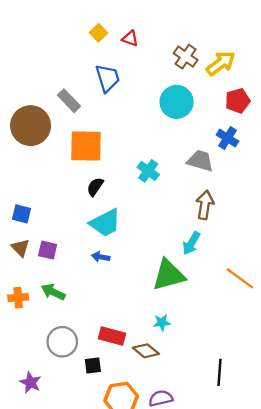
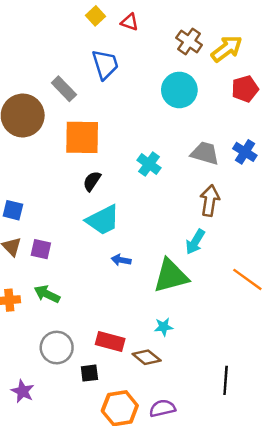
blue cross: (227, 138) -> (245, 152), moved
blue arrow: (101, 257) -> (121, 260), moved

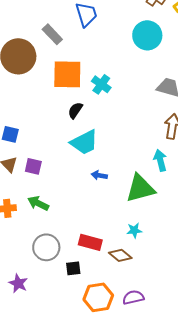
cyan cross: (149, 164) -> (101, 84), moved
cyan arrow: (195, 242) -> (160, 160), turned 135

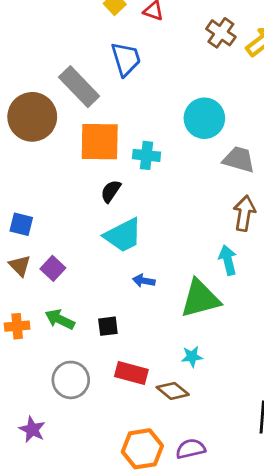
gray rectangle: (52, 34) -> (79, 87), size x1.4
cyan circle: (147, 35) -> (204, 118), moved
cyan cross: (101, 84) -> (147, 155), turned -30
purple square: (33, 166) -> (53, 268), turned 30
black square: (73, 268) -> (108, 326), moved

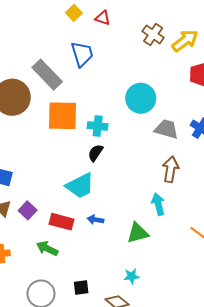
black semicircle: (111, 191) -> (95, 153), moved
green triangle: (200, 299) -> (138, 233), size x0.7
green arrow: (60, 319) -> (47, 248), moved
black square: (108, 326) -> (81, 288), moved
red rectangle: (131, 373) -> (62, 222), moved

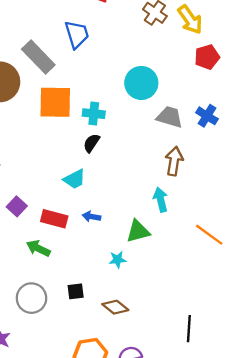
yellow arrow: (185, 41) -> (190, 20), turned 92
cyan trapezoid: (80, 186) -> (75, 179), size x0.7
cyan star: (131, 276) -> (118, 260), moved

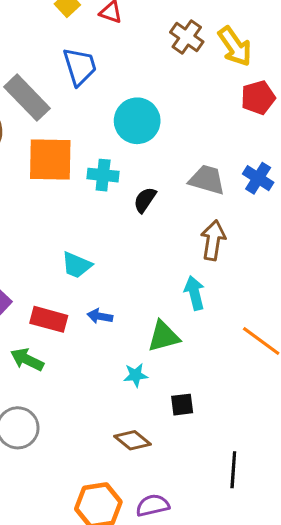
cyan circle: (141, 83) -> (137, 121), moved
black semicircle: (91, 143) -> (145, 200), moved
cyan trapezoid: (75, 179) -> (77, 265), turned 50
black square: (76, 291) -> (182, 405), moved

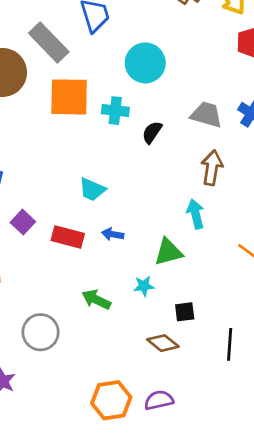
green arrow: (27, 360) -> (96, 300), moved
brown diamond: (132, 440) -> (163, 343), moved
black line: (233, 470) -> (230, 344), moved

